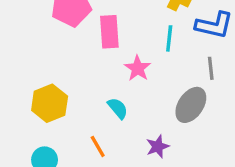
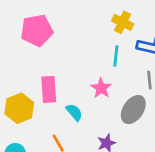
pink rectangle: (109, 32) -> (49, 89), moved
pink star: (138, 68) -> (101, 88), moved

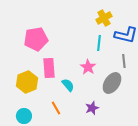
yellow cross: (123, 22) -> (104, 18), turned 35
pink pentagon: (37, 30) -> (36, 39), moved

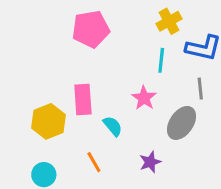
pink pentagon: (36, 39) -> (91, 29), moved

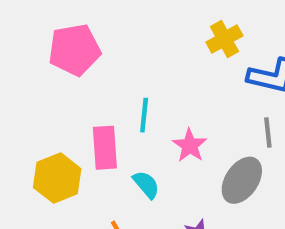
pink pentagon: (91, 29) -> (75, 50), moved
cyan line: (161, 60) -> (144, 115), moved

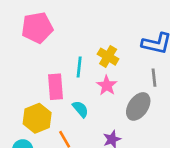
yellow cross: (224, 39) -> (108, 57), moved, turned -30
yellow hexagon: (57, 178) -> (37, 118), moved

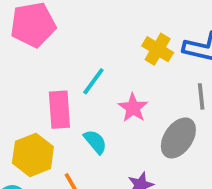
yellow cross: (108, 57) -> (158, 49), moved
cyan line: (79, 67) -> (93, 81), turned 30

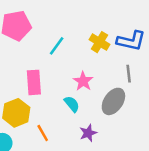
cyan line: (93, 81) -> (57, 46), moved
cyan semicircle: (95, 142) -> (72, 104), moved

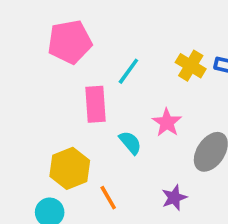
pink rectangle: (34, 82) -> (95, 104), moved
cyan semicircle: (72, 104) -> (130, 143), moved

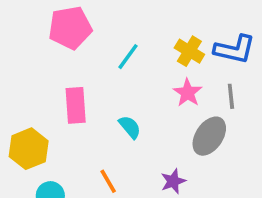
pink rectangle: (95, 104) -> (76, 105), moved
pink star: (167, 122) -> (188, 93), moved
yellow hexagon: (70, 168) -> (29, 149), moved

